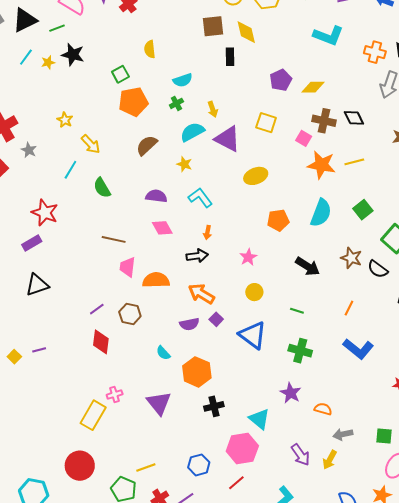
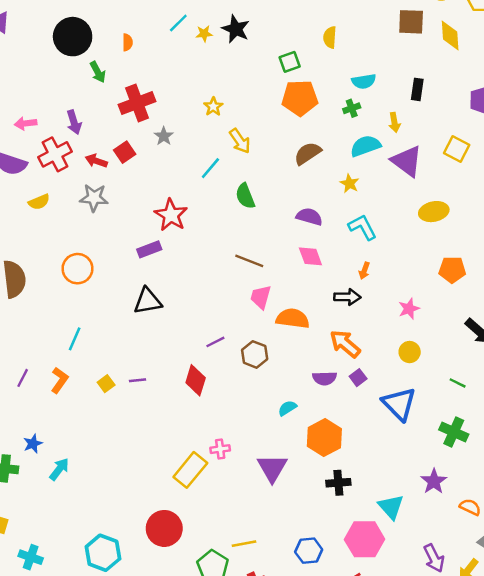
black rectangle: (230, 57) -> (417, 89), moved
red diamond: (101, 342) -> (196, 380), moved
cyan semicircle: (163, 353) -> (287, 408), turned 91

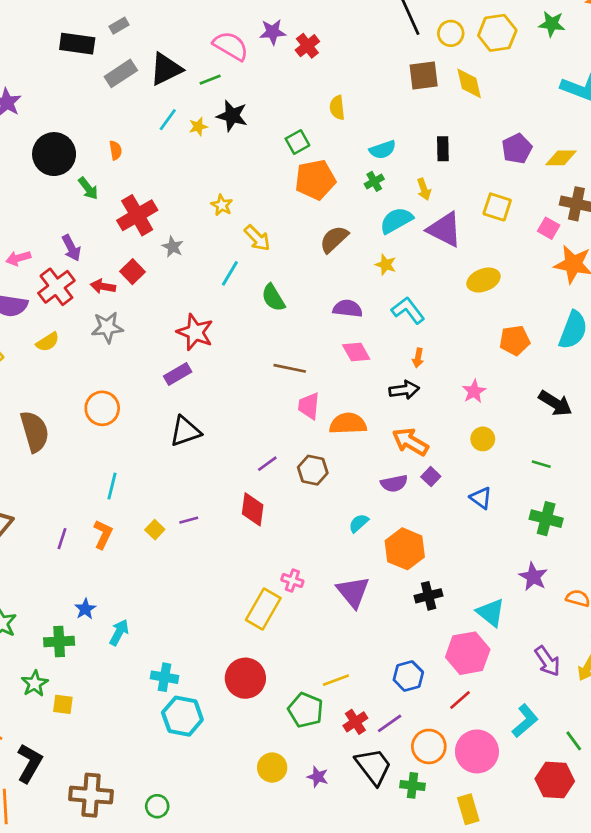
blue triangle: (399, 404) -> (481, 498), size x0.6
pink cross: (220, 449) -> (292, 580), turned 36
cyan cross: (31, 557) -> (165, 677), moved

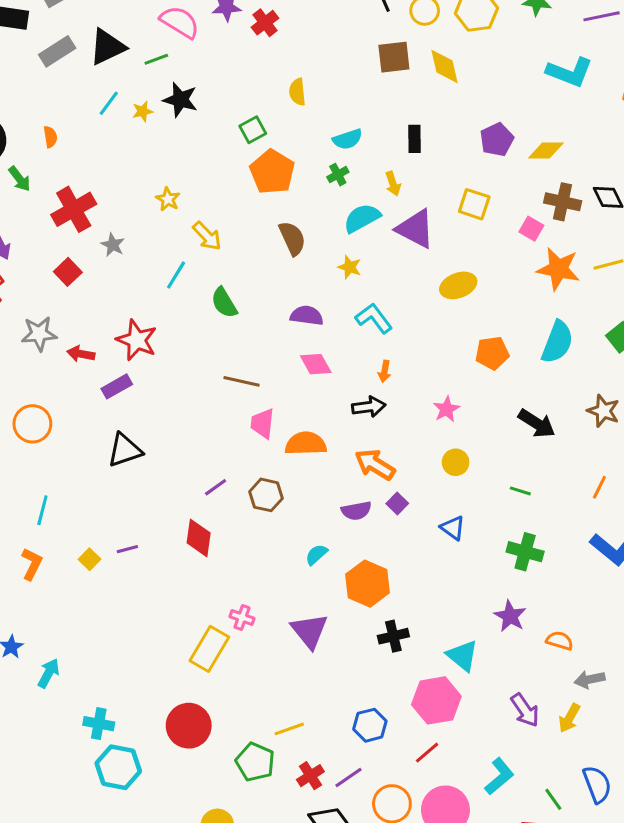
orange pentagon: (315, 180) -> (272, 172), turned -30
brown semicircle: (334, 239) -> (292, 238), turned 108
red arrow: (103, 286) -> (81, 354), moved

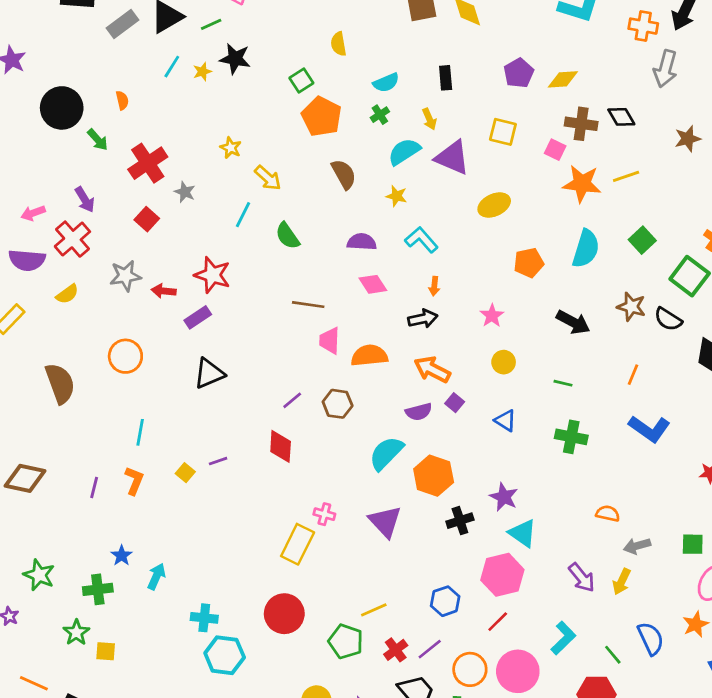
cyan semicircle: (316, 555) -> (386, 453), size x1.8
purple star: (510, 616) -> (504, 497), moved

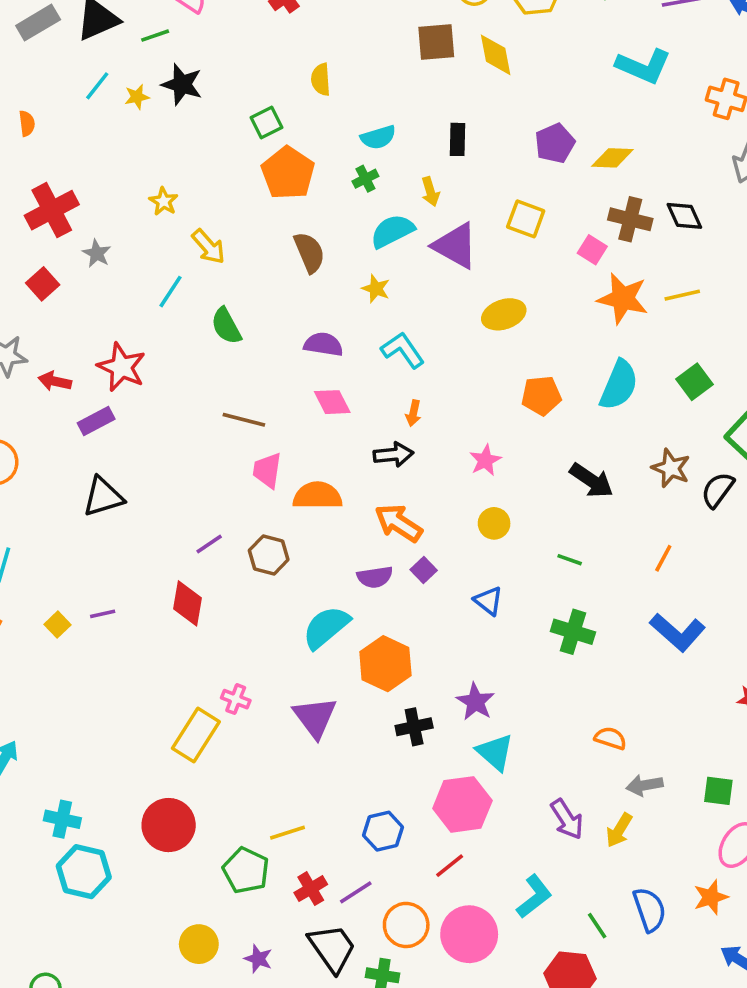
black semicircle: (668, 319) -> (718, 490), turned 88

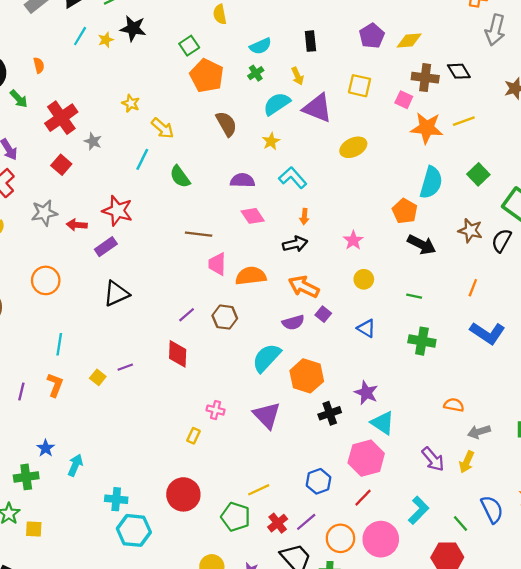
yellow star: (376, 289) -> (271, 141), turned 30
orange pentagon: (541, 396) -> (405, 211), moved, turned -30
yellow rectangle: (196, 735) -> (193, 436), size x0.5

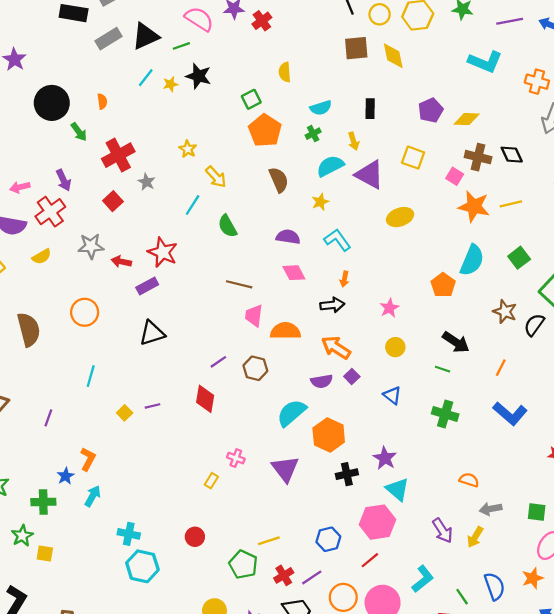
black arrow: (422, 245) -> (456, 342), moved
orange L-shape: (55, 385) -> (88, 459), moved
red circle: (183, 494) -> (195, 537), size x0.6

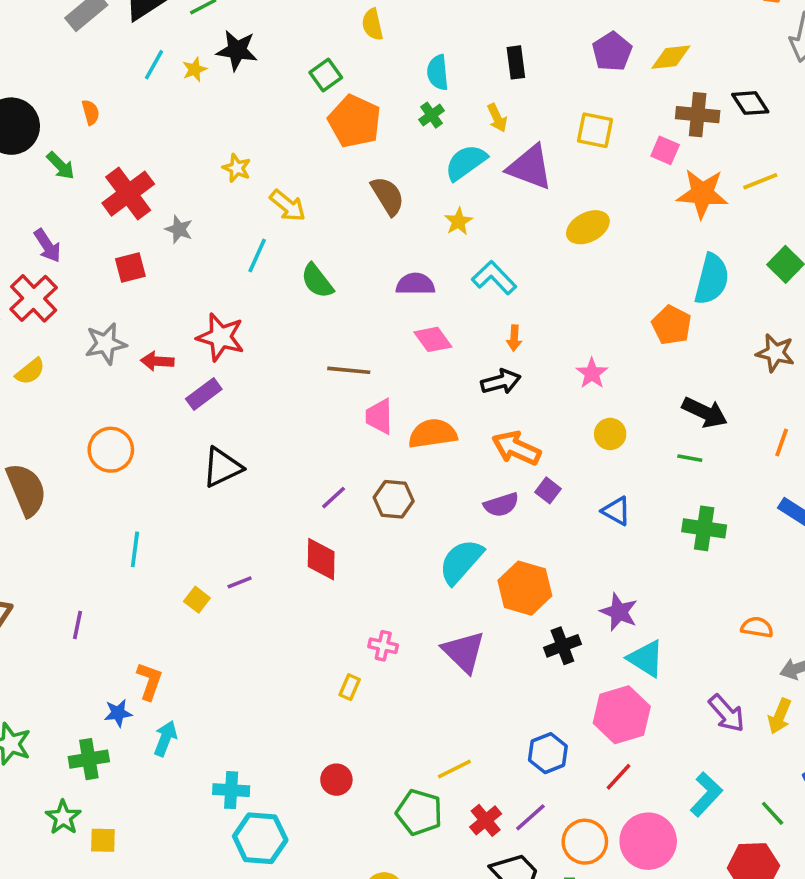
cyan semicircle: (321, 108) -> (438, 72), turned 110
red square: (113, 201) -> (130, 267), turned 36
blue star: (66, 476) -> (118, 713), turned 30

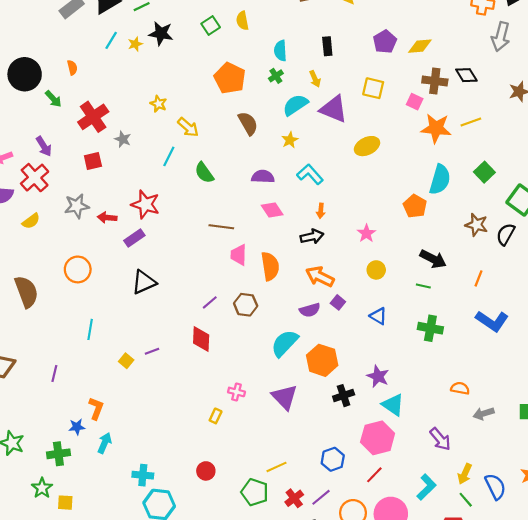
green square: (326, 75) -> (211, 25), moved
orange semicircle: (433, 434) -> (270, 266), turned 88
yellow arrow: (780, 716) -> (465, 474), moved

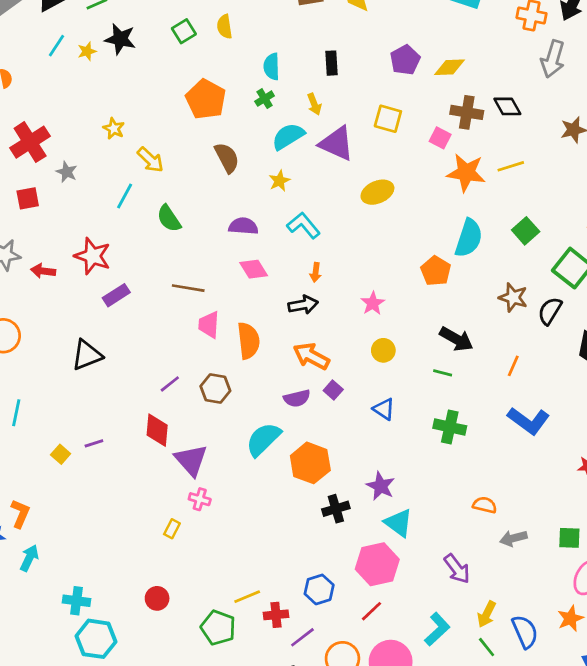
purple rectangle: (134, 238) -> (116, 295), moved
purple triangle: (284, 397) -> (191, 460), moved
red cross: (294, 498) -> (276, 615), moved, turned 30

